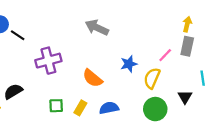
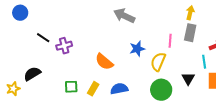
gray arrow: (97, 28) -> (124, 16), moved
black line: (18, 35) -> (43, 38), moved
pink line: (165, 55) -> (170, 41), turned -40
purple cross: (48, 61) -> (64, 46), size x0.7

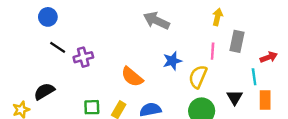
blue circle: (20, 13) -> (48, 17), moved
yellow arrow: (190, 13) -> (217, 17), moved

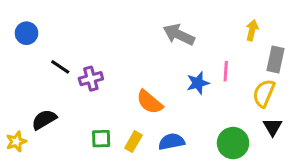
blue circle: (48, 17) -> (27, 33), moved
pink line: (213, 51) -> (226, 71), moved
yellow semicircle: (198, 77) -> (264, 93), moved

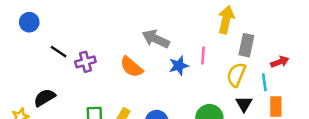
yellow arrow: (252, 30) -> (226, 20), size x1.5
gray arrow: (179, 35) -> (156, 39), moved
orange semicircle: (150, 102) -> (131, 67), moved

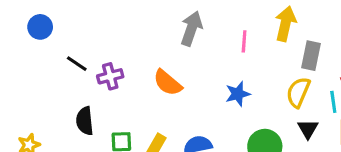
gray arrow: (156, 39) -> (191, 29), moved, turned 84
pink line: (203, 55) -> (244, 41), moved
blue star: (179, 66) -> (238, 94), moved
black semicircle: (45, 98) -> (85, 121), moved, turned -65

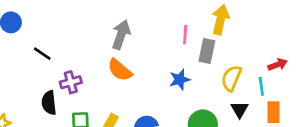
gray arrow: (191, 29) -> (121, 35), moved
gray rectangle: (311, 56) -> (207, 51), moved
purple cross: (110, 76) -> (71, 82), moved

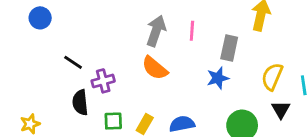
pink line: (185, 35) -> (192, 31), moved
gray rectangle: (207, 51) -> (229, 48), moved
black line: (42, 54) -> (73, 62), moved

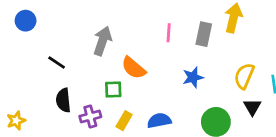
gray arrow: (156, 31) -> (102, 41), moved
gray rectangle: (229, 48) -> (204, 34), moved
purple cross: (103, 81) -> (90, 117), moved
green square: (113, 121) -> (113, 90), moved

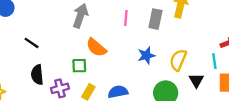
gray arrow: (102, 41) -> (80, 16), moved
yellow semicircle: (244, 76) -> (178, 60), moved

